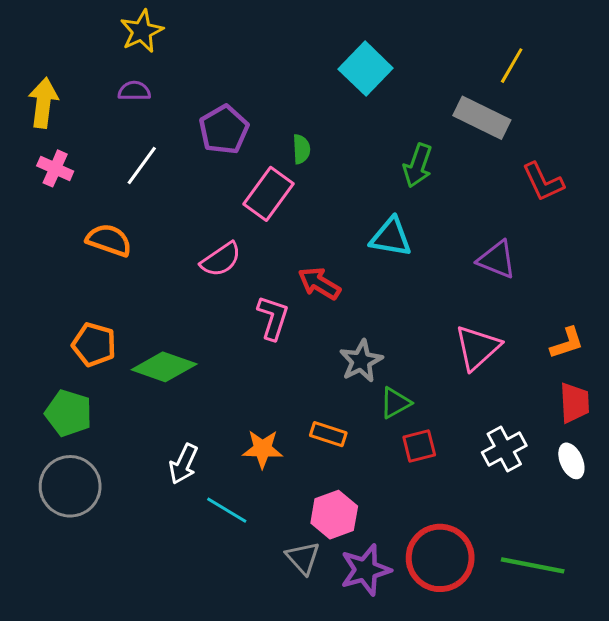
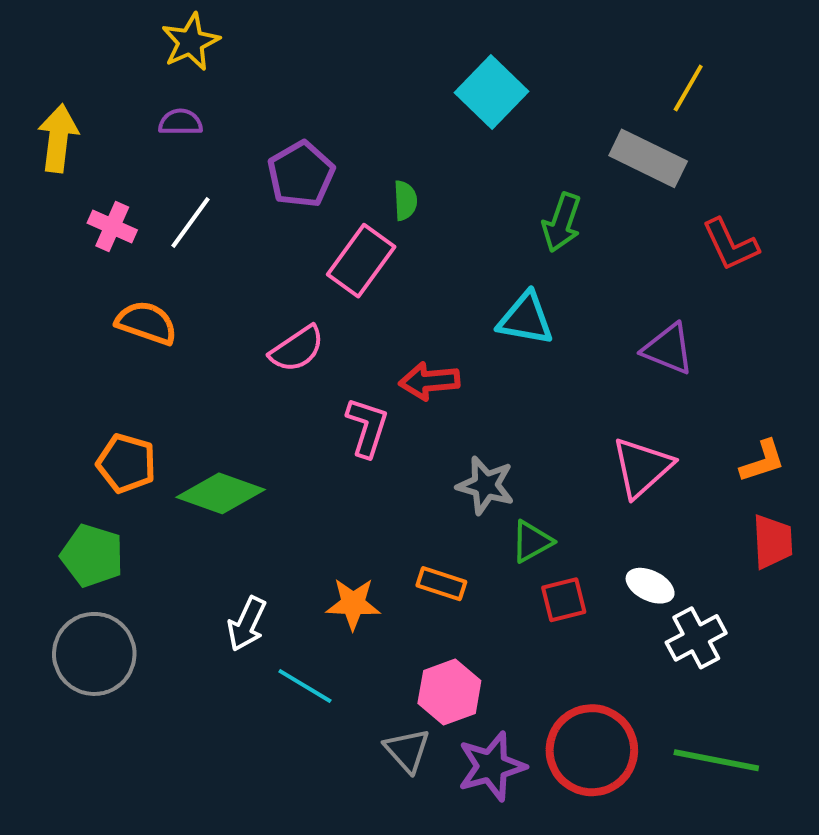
pink cross: (55, 168) -> (112, 227), moved
red arrow: (319, 283) -> (429, 381), turned -36
gray star: (361, 361) -> (486, 485), turned -30
white cross: (504, 449) -> (696, 638), moved
white ellipse: (571, 461) -> (650, 586), moved, turned -40

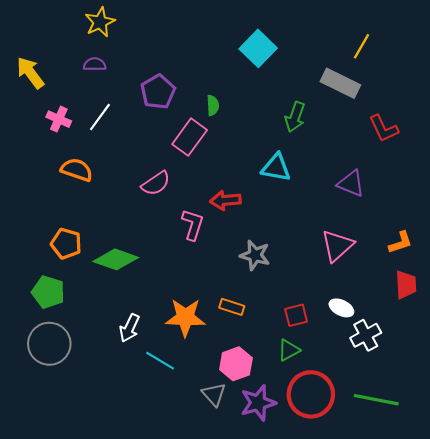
yellow arrow: (58, 138) -> (30, 73), turned -44
green triangle: (532, 542) -> (289, 350), moved
orange star: (353, 604) -> (185, 317), size x1.4

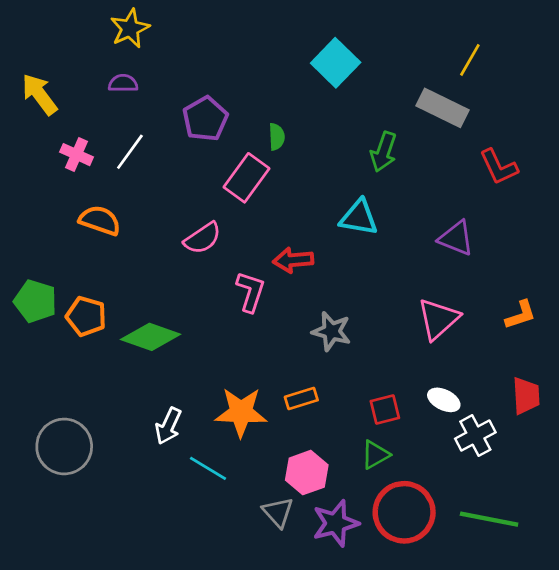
red trapezoid: (406, 285) -> (526, 396), moved
green pentagon: (48, 292) -> (35, 301), moved
orange rectangle: (232, 307) -> (301, 399), turned -35

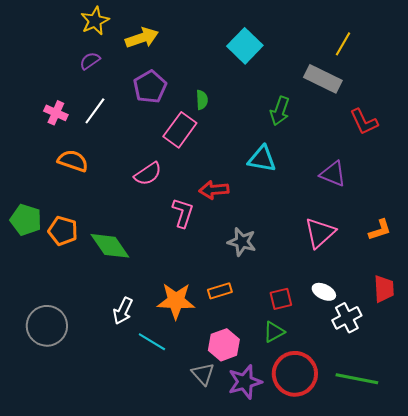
purple semicircle: (123, 83) -> (90, 61), turned -35
yellow arrow: (39, 94) -> (142, 38), moved, turned 108
green diamond: (151, 337) -> (110, 246), turned 36

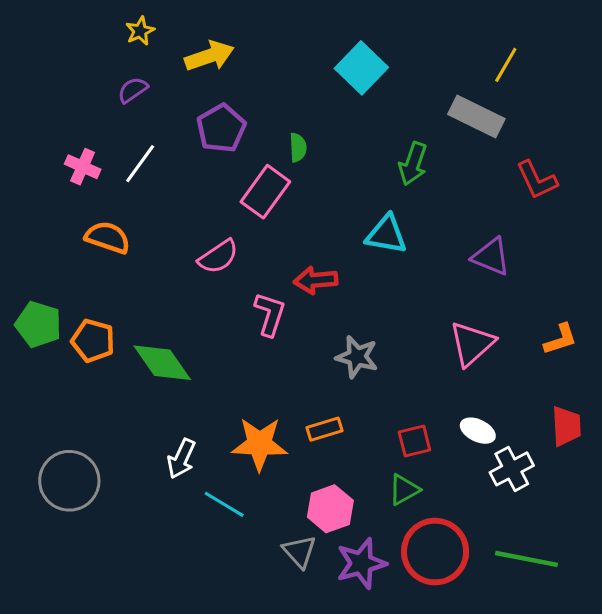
yellow star: (95, 21) -> (140, 31), size x0.7

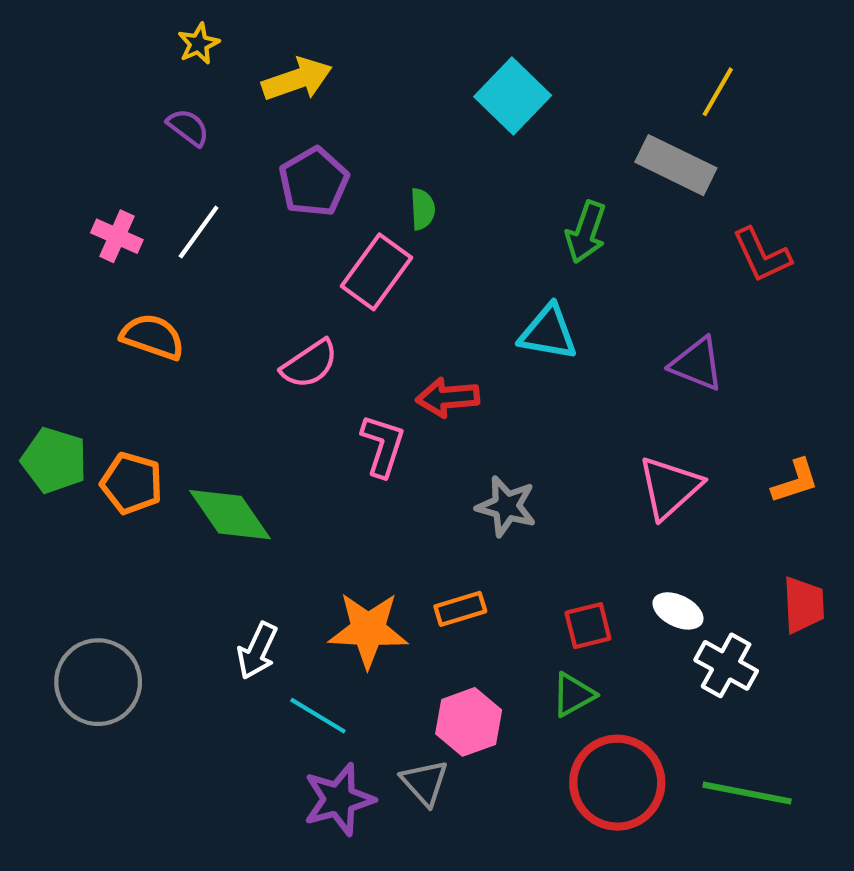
purple semicircle: (133, 90) -> (188, 127), turned 72
white cross: (512, 469) -> (726, 665), turned -33
purple star: (361, 563) -> (339, 799), moved

